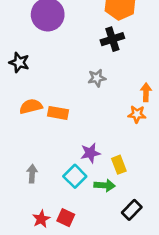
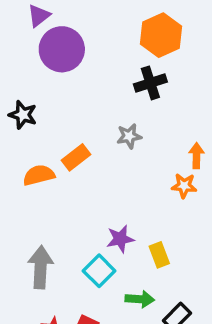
orange rectangle: (58, 113) -> (76, 157), moved, turned -48
gray arrow: (32, 174) -> (41, 267), size x1.6
green arrow: (105, 185) -> (140, 299), moved

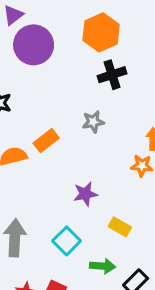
orange hexagon: (161, 35) -> (101, 32), moved
purple star: (120, 239) -> (85, 194), moved
yellow rectangle: (159, 255) -> (120, 227), turned -40

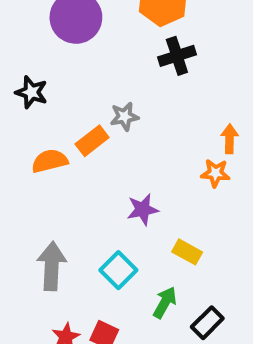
gray star: (93, 122) -> (124, 116), moved
green arrow: (103, 266) -> (165, 302), turned -65

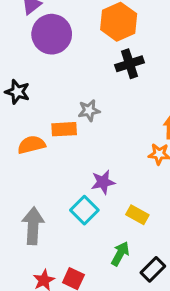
orange rectangle: (92, 141) -> (64, 129), turned 35
cyan square: (118, 270) -> (84, 210), moved

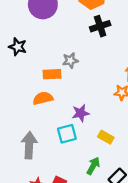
orange semicircle: (31, 145) -> (43, 98), moved
cyan square: (84, 210) -> (67, 134), turned 30

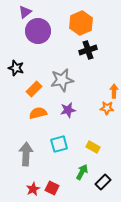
gray star: (70, 60) -> (62, 80), size x1.6
orange rectangle: (52, 74) -> (34, 89), moved, turned -42
purple star: (81, 113) -> (68, 110), moved

